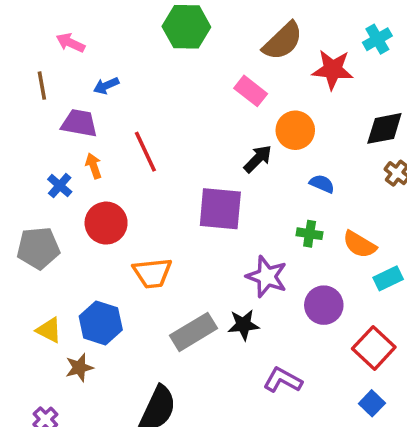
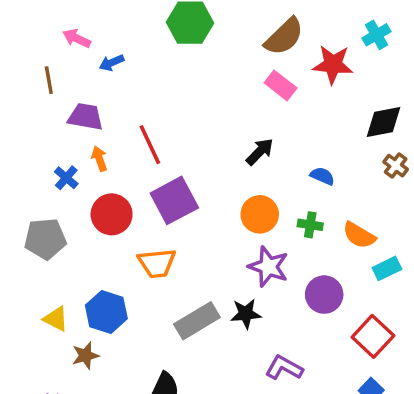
blue arrow: (106, 86) -> (112, 63), moved
pink rectangle: (251, 91) -> (281, 85), moved
orange circle: (295, 130) -> (260, 214), moved
purple square: (220, 209) -> (174, 200), moved, turned -33

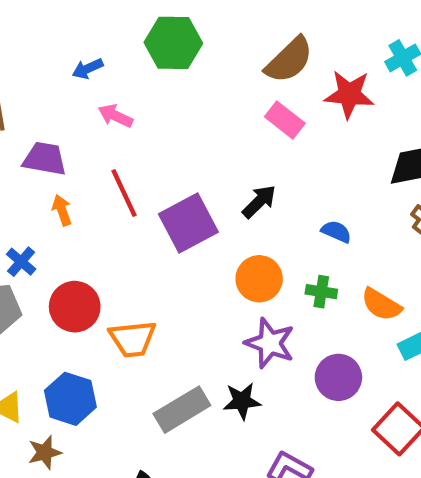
pink arrow: (77, 38) -> (115, 116), moved
blue arrow: (112, 63) -> (88, 69), moved
blue cross: (66, 178) -> (21, 262), moved
purple square: (174, 200) -> (188, 223), moved
red circle: (112, 214) -> (75, 307), moved

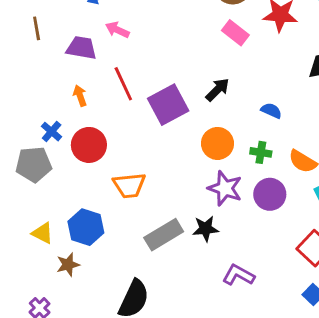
purple trapezoid: (45, 159) -> (81, 48), moved
red circle: (75, 307) -> (89, 145), moved
purple circle: (338, 377) -> (270, 194), moved

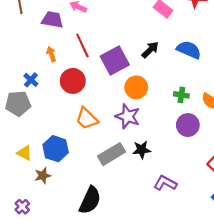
blue semicircle: (271, 111) -> (189, 50), moved, size x1.6
orange circle: (217, 143) -> (136, 87), moved
red circle: (89, 145) -> (73, 81), moved
orange trapezoid: (129, 185) -> (87, 119), turned 50
purple star: (225, 188) -> (128, 116), moved

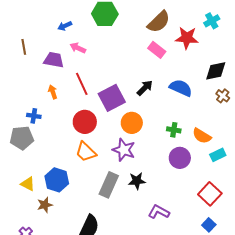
blue cross: (31, 80) -> (34, 116), turned -32
red circle: (73, 81) -> (85, 122), moved
gray rectangle: (111, 154) -> (109, 185), turned -35

